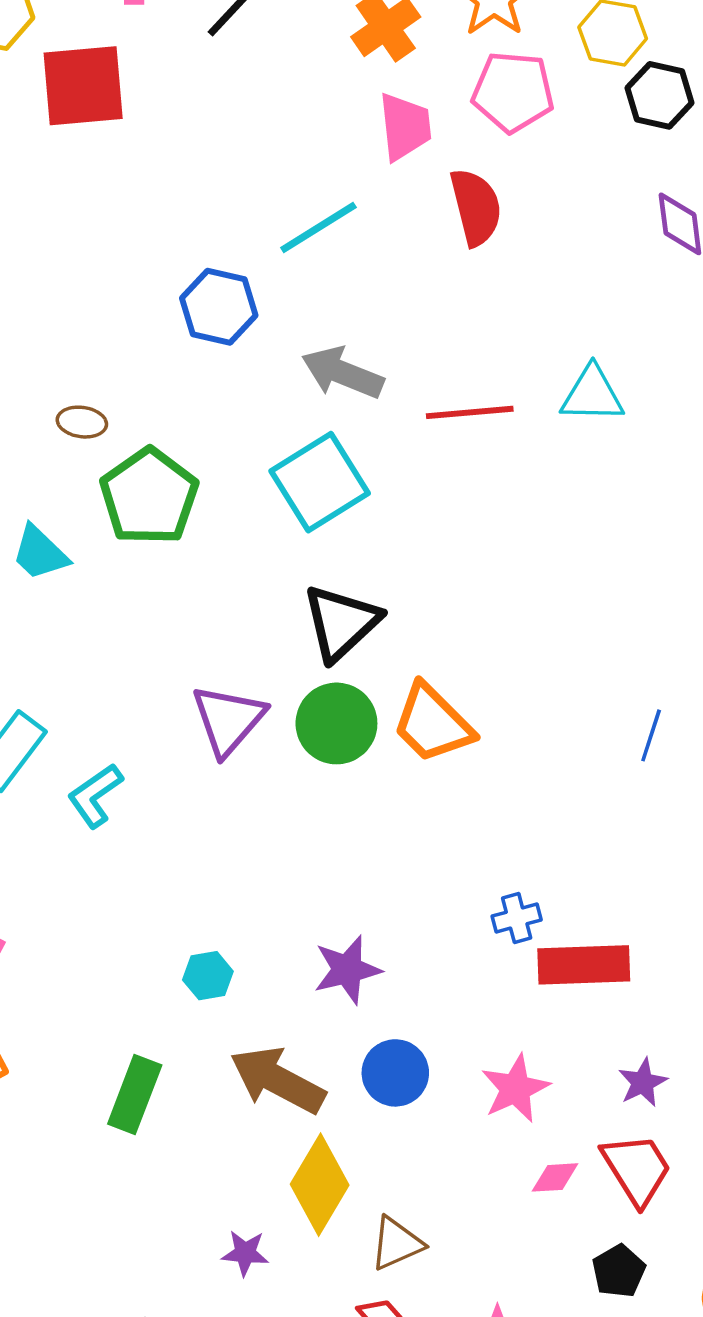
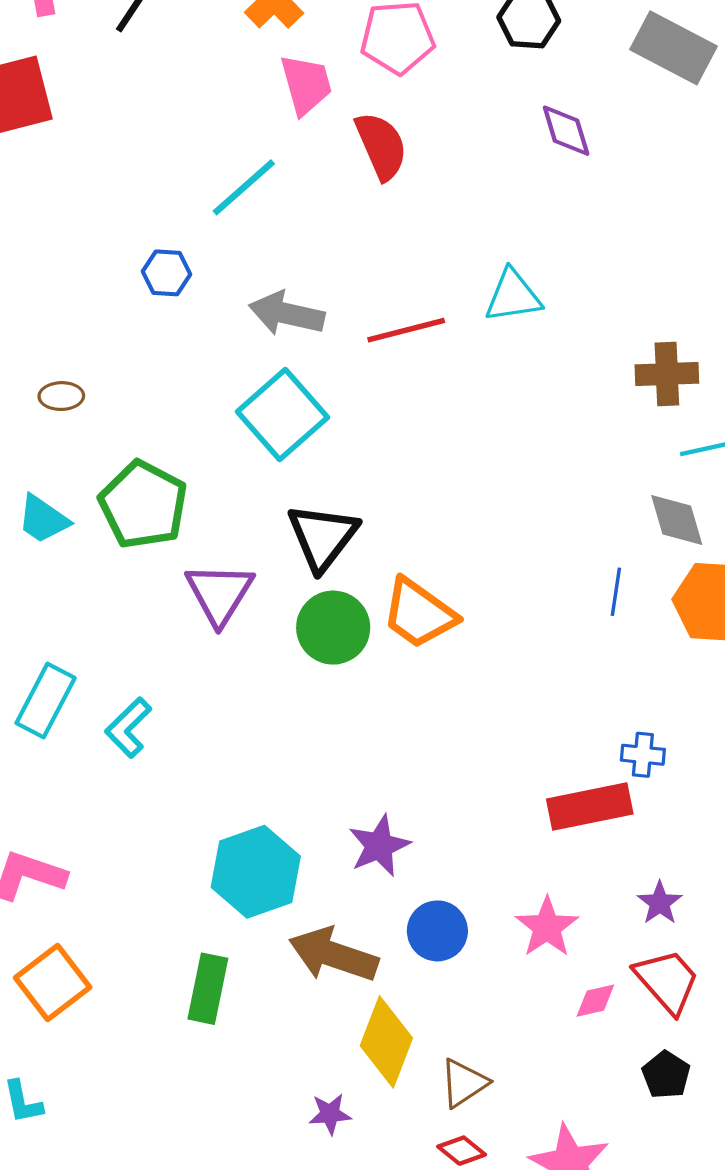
blue hexagon: (219, 307) -> (166, 273), size x0.7
green pentagon: (149, 496) -> (143, 505), moved
purple triangle: (228, 720) -> (220, 593), moved
blue cross: (517, 918) -> (643, 755), moved, turned 30
cyan hexagon: (208, 976) -> (256, 872), size x2.0

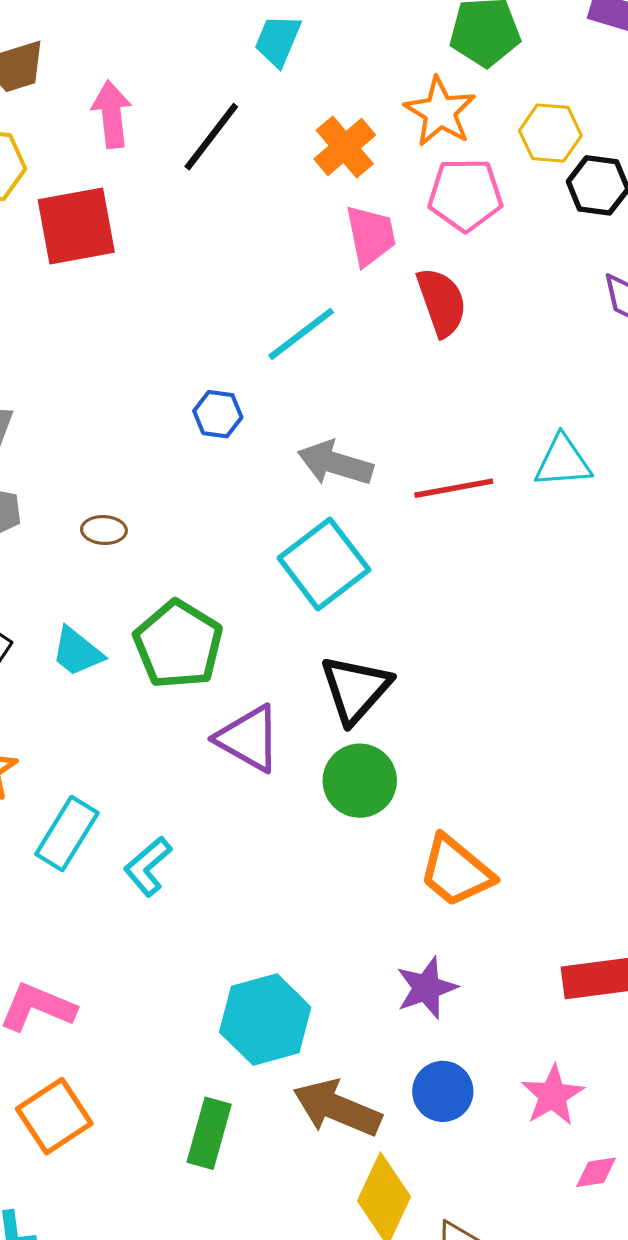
purple triangle: (220, 593) -> (248, 739), turned -36
orange trapezoid: (419, 613) -> (456, 871), moved
purple star: (379, 846) -> (426, 988), moved

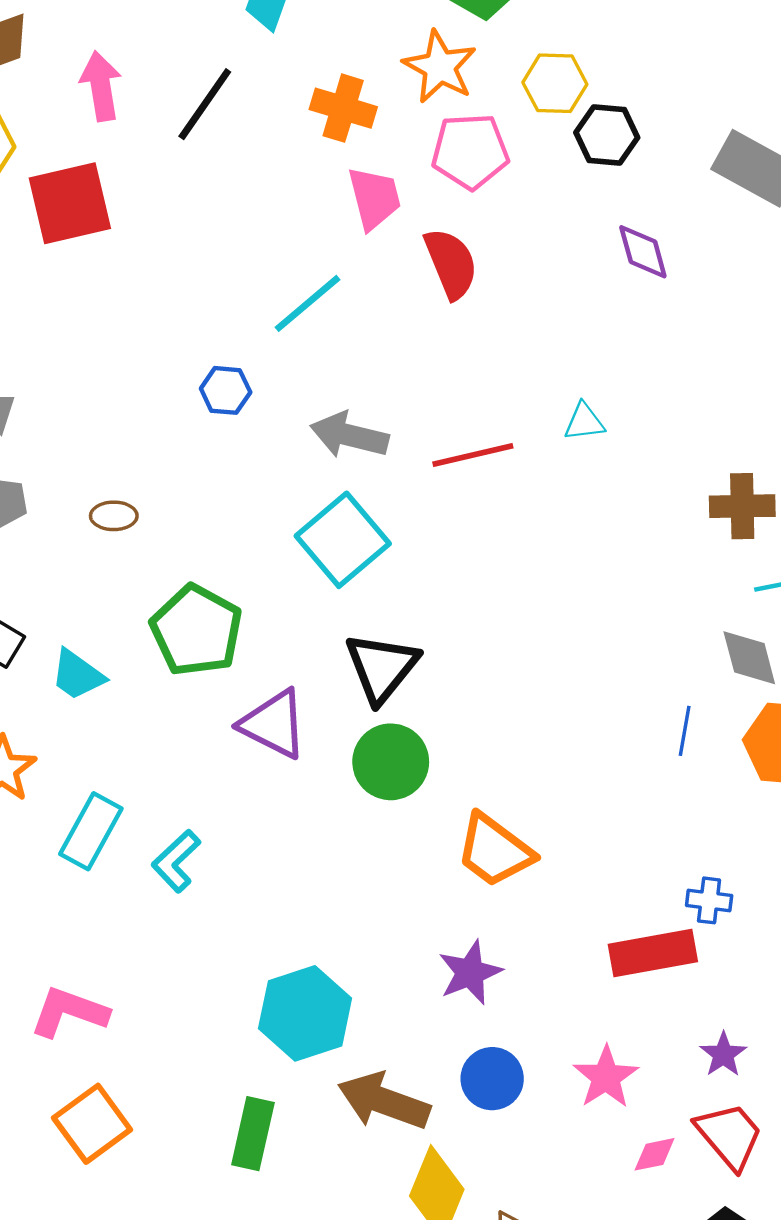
orange cross: (345, 147) -> (343, 108), turned -30
cyan triangle: (563, 461) -> (584, 422), size x0.7
cyan trapezoid: (77, 652) -> (77, 675), moved

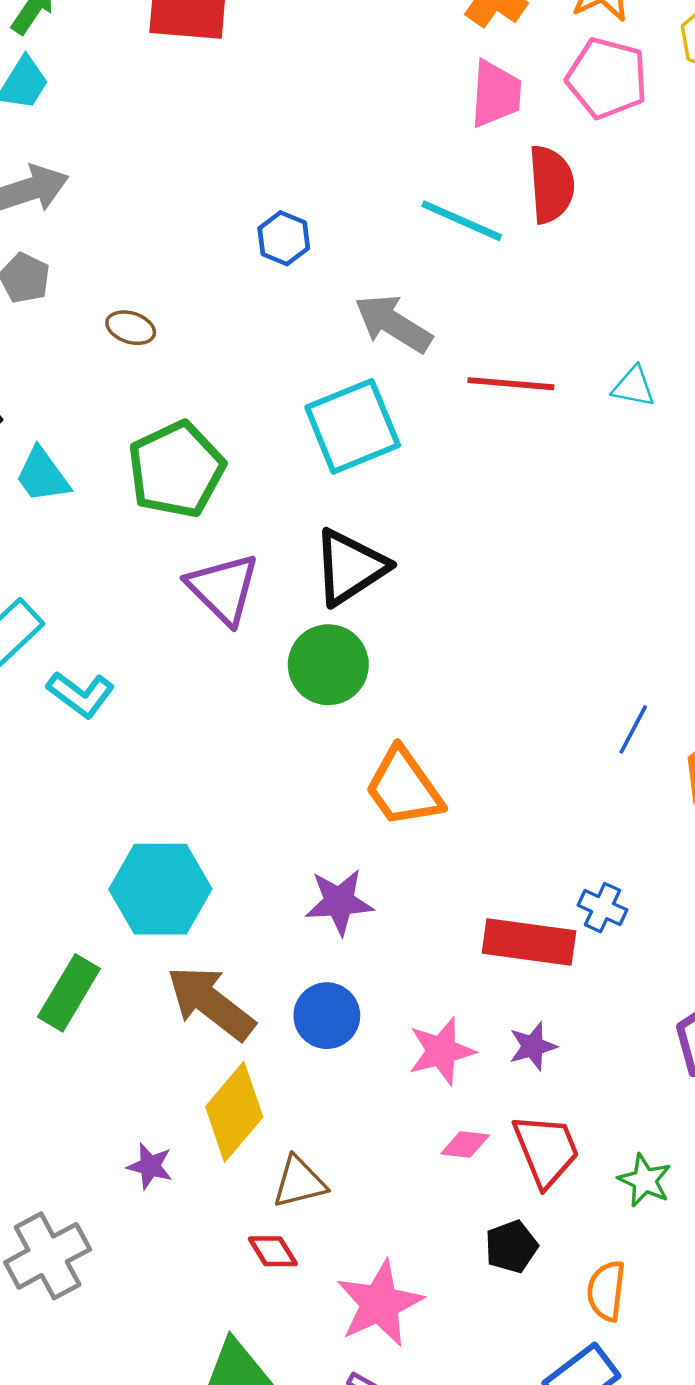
cyan line: (308, 303) -> (462, 221), moved, turned 46
cyan L-shape: (176, 861) -> (81, 694), turned -118
purple star: (723, 1054) -> (533, 1046), moved

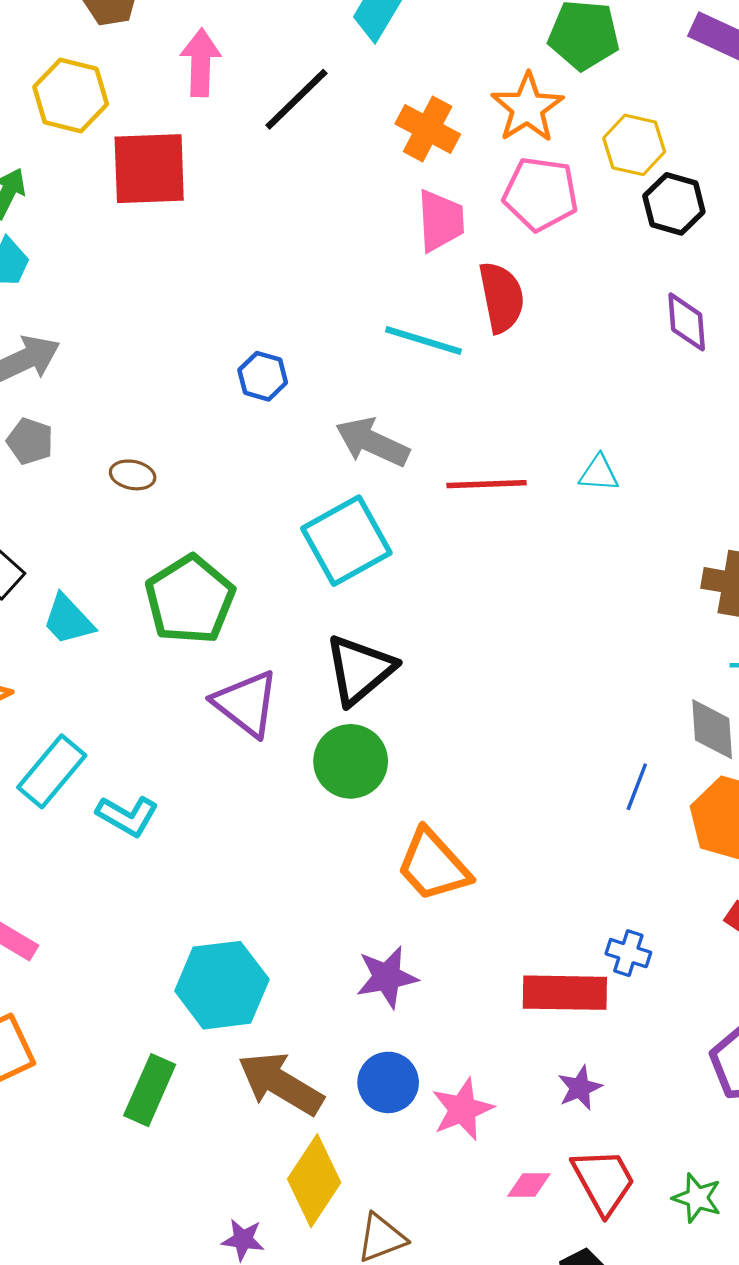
pink star: (441, 1051) -> (462, 1109), moved

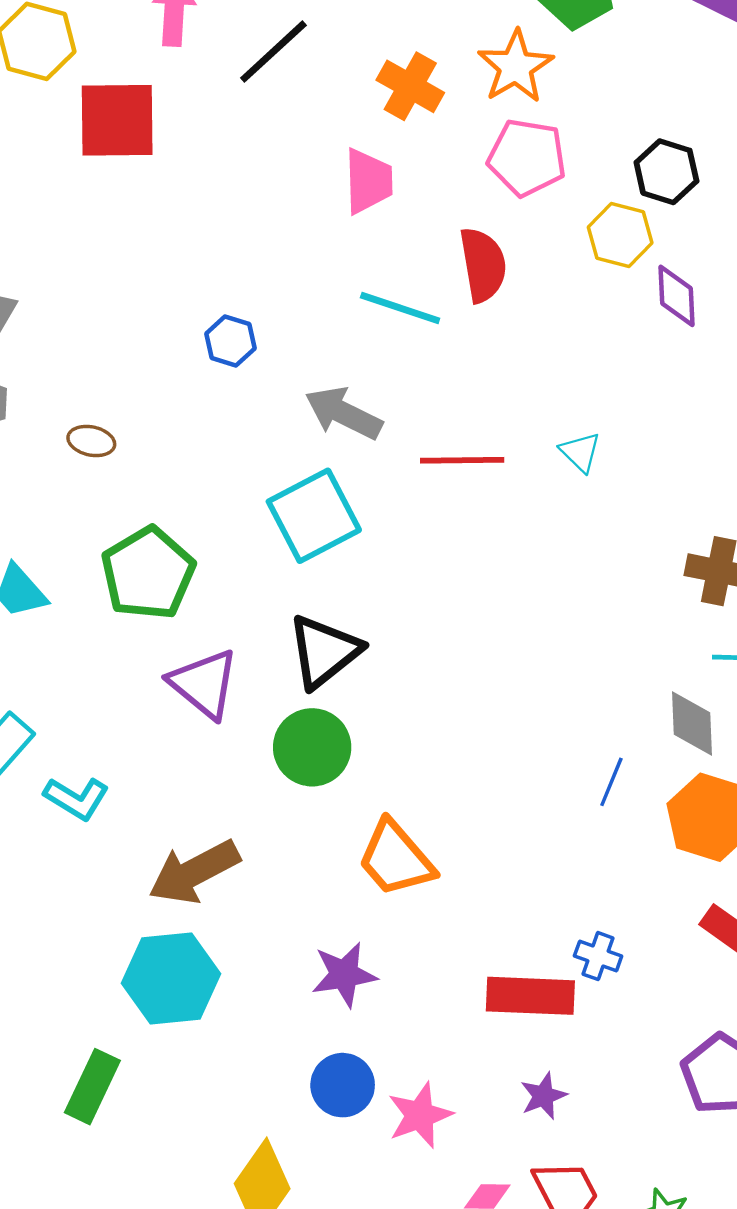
yellow hexagon: (634, 145) -> (620, 235), moved
pink trapezoid: (441, 221) -> (368, 181), moved
cyan triangle: (599, 473) -> (580, 452), turned 39
brown arrow: (281, 1084) -> (194, 872), moved, turned -60

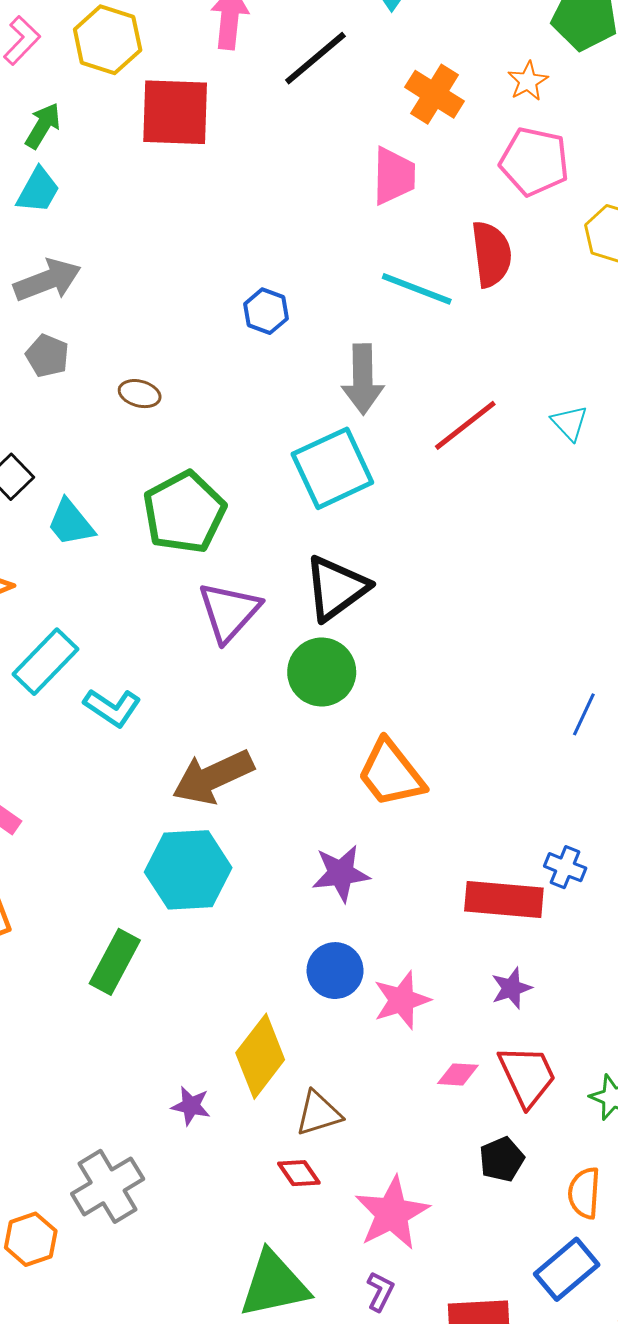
orange star: (515, 67) -> (528, 81), size x0.6
gray arrow: (344, 413) -> (363, 379), turned -120
red line: (462, 460) -> (465, 425), turned -40
purple triangle: (204, 684) -> (229, 612), turned 30

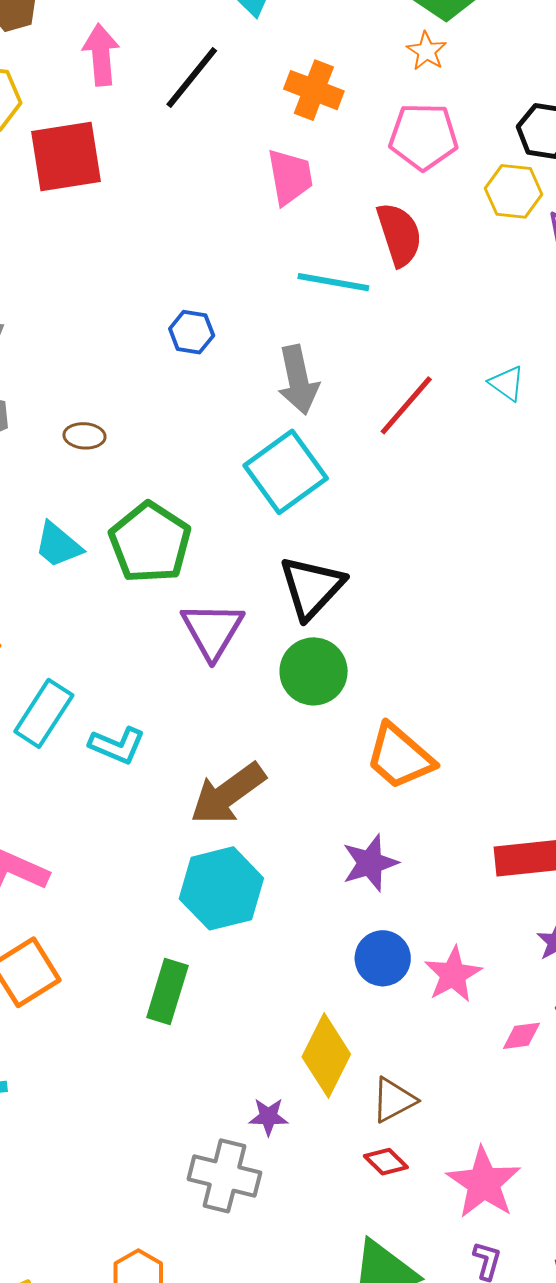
orange star: (528, 81) -> (427, 51), moved
cyan trapezoid: (71, 523) -> (58, 545), moved
gray cross: (108, 1186) -> (224, 1176), moved, turned -34

